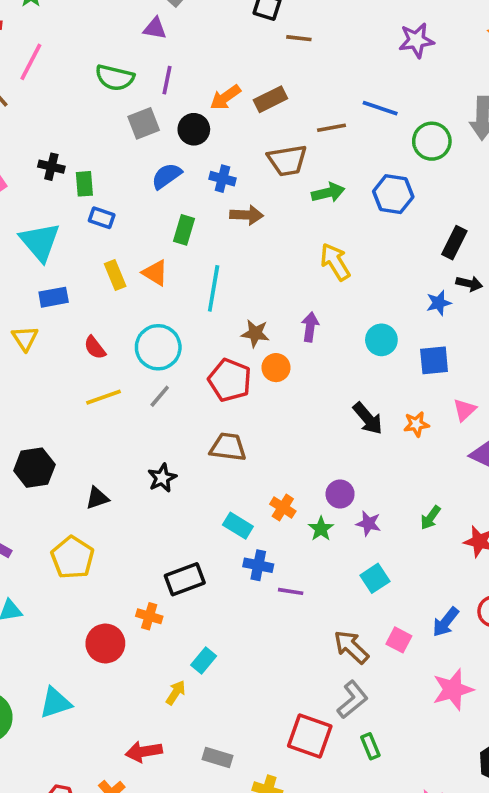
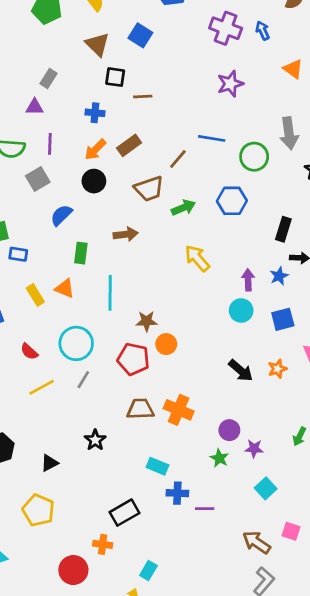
brown line: (332, 128) -> (178, 159), turned -30
black circle: (194, 129) -> (94, 181), moved
blue cross: (222, 179) -> (95, 113), moved
purple arrow: (310, 327) -> (248, 280), moved
orange cross: (283, 508) -> (179, 410), moved, size x1.5

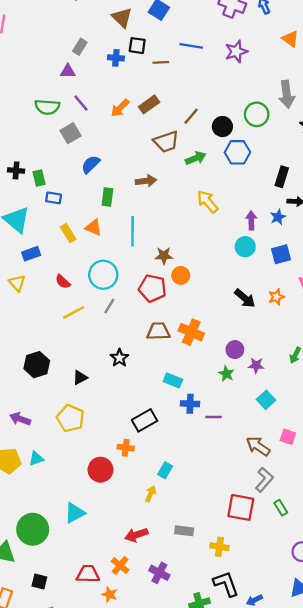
blue cross: (95, 113) -> (116, 58), moved
blue line: (212, 138) -> (191, 46), moved
purple line: (50, 144) -> (81, 103), turned -42
black circle: (94, 181) -> (222, 127), moved

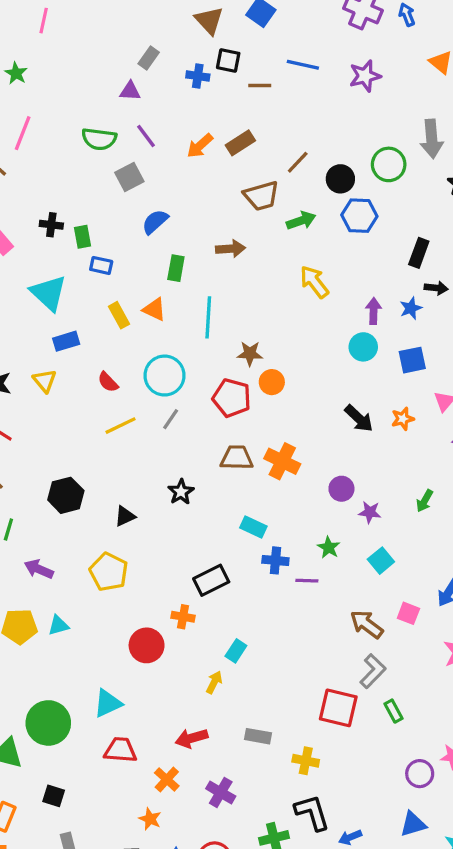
green star: (226, 374) -> (329, 548), moved
red trapezoid: (88, 574) -> (120, 750), moved

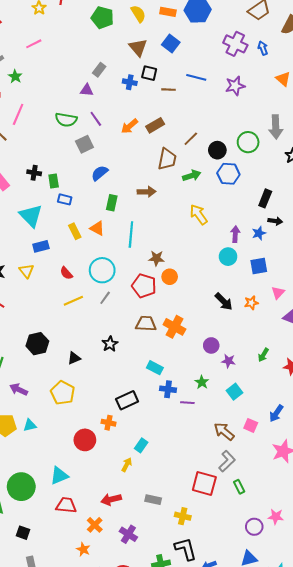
pink line: (44, 21) -> (34, 44), turned 49
brown trapezoid: (261, 196) -> (167, 159), turned -65

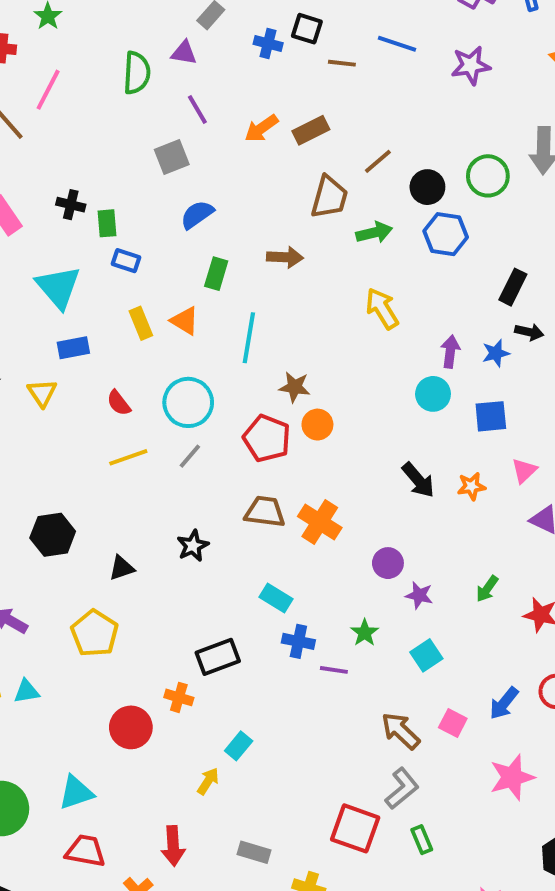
green semicircle: (66, 120) -> (137, 73), moved, turned -100
red arrow: (111, 499) -> (173, 846), turned -84

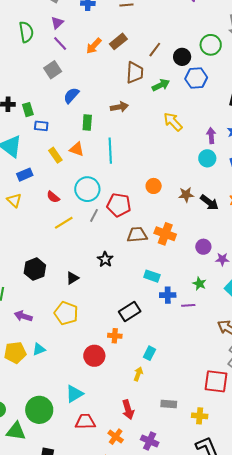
purple triangle: (184, 53) -> (57, 23), moved, turned -40
brown star: (295, 387) -> (186, 195), moved
red pentagon: (267, 438) -> (119, 205), moved

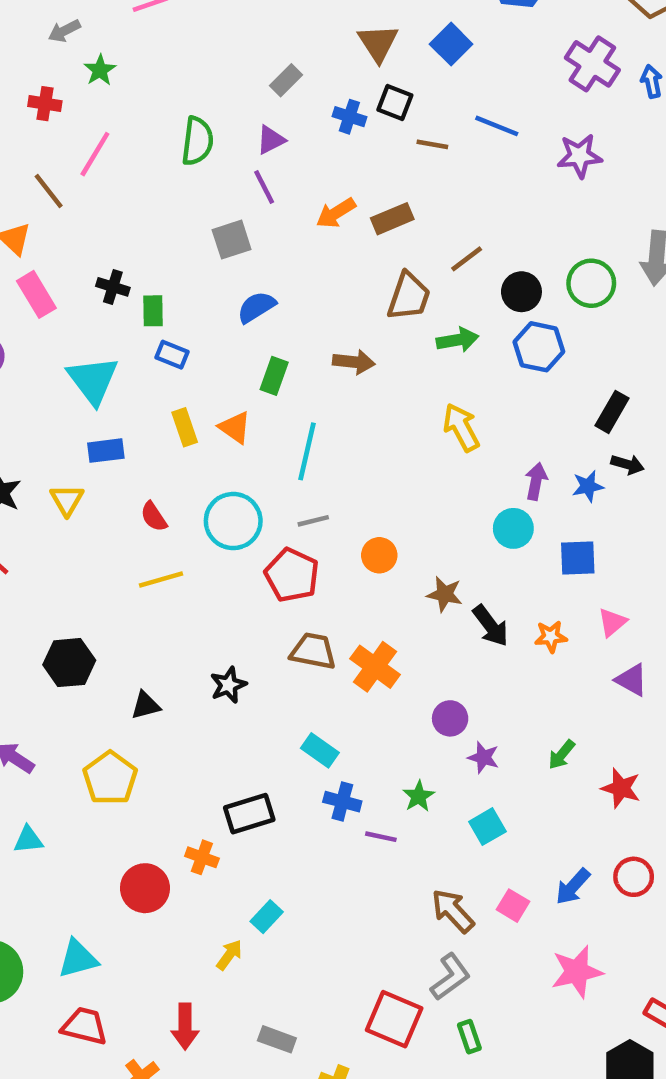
gray line: (94, 215) -> (313, 521), moved, turned 32

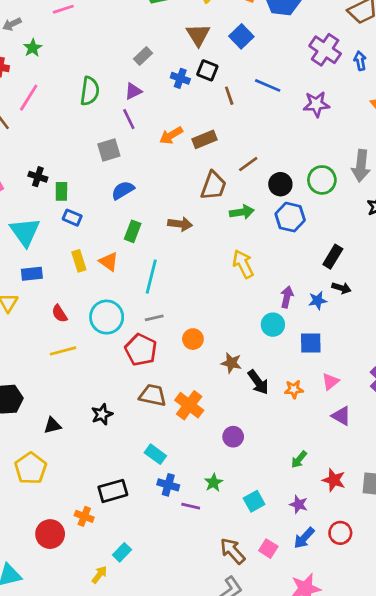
brown line: (432, 144) -> (229, 96), turned 60
purple star: (483, 757) -> (299, 504), moved

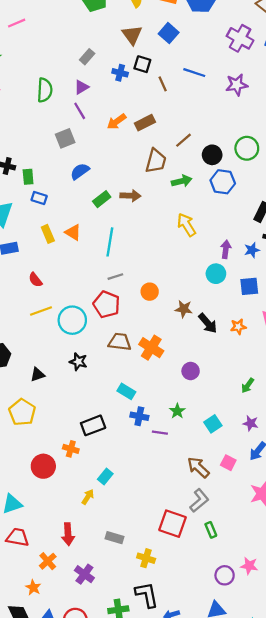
green rectangle: (133, 231) -> (102, 199), moved, turned 36
cyan circle: (107, 317) -> (72, 320), moved
black star: (102, 414) -> (78, 362), turned -30

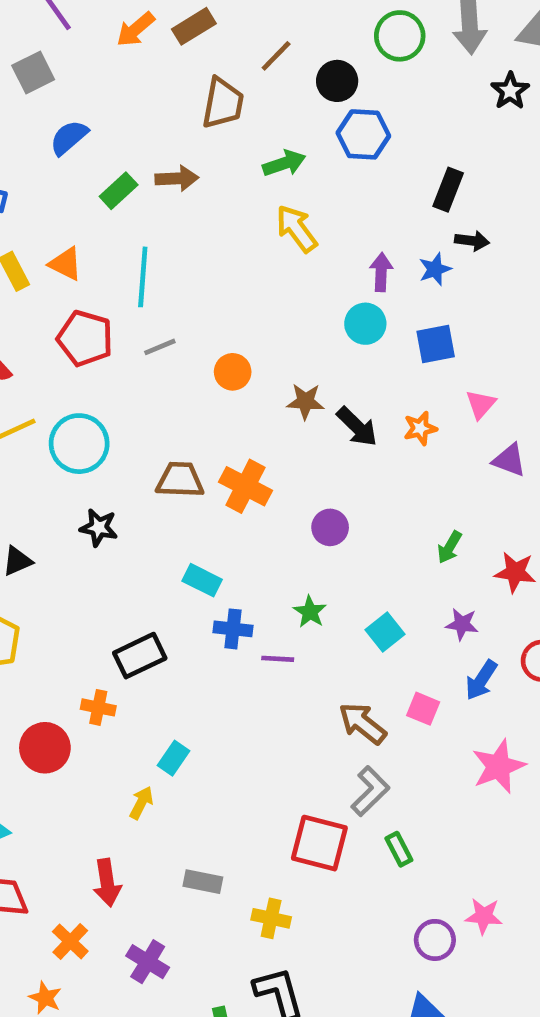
green circle: (247, 148) -> (400, 36), moved
green arrow: (182, 181) -> (284, 163), moved
red pentagon: (107, 304) -> (85, 338), moved

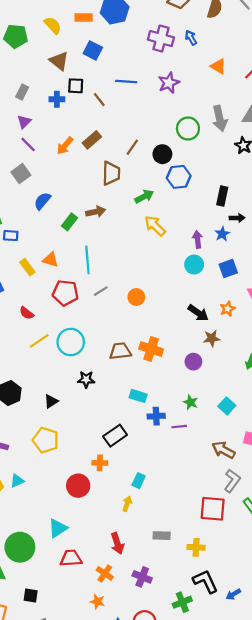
brown star: (305, 401) -> (212, 338), moved

